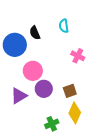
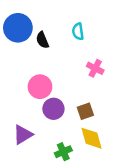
blue circle: (15, 45) -> (18, 28), moved
purple triangle: (19, 96) -> (23, 135), moved
yellow diamond: (75, 113) -> (92, 138), turned -40

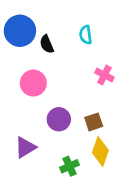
pink circle: (40, 87) -> (33, 83), moved
yellow diamond: (92, 138) -> (100, 151), turned 35

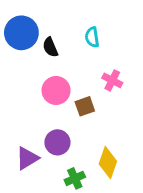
pink circle: (33, 83) -> (56, 90), moved
purple circle: (59, 119) -> (57, 142), moved
brown square: (94, 122) -> (85, 106), moved

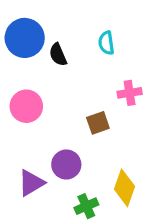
pink cross: (112, 80) -> (130, 93), turned -36
pink circle: (56, 90) -> (26, 106), moved

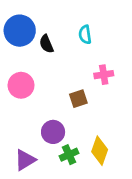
purple triangle: (31, 183) -> (25, 160), moved
green cross: (86, 206) -> (69, 155), moved

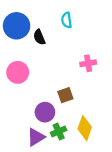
cyan semicircle: (85, 35) -> (67, 20), moved
brown square: (78, 99) -> (65, 95), moved
purple triangle: (25, 160) -> (36, 137), moved

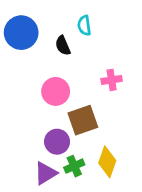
black semicircle: (39, 37) -> (63, 46), moved
pink circle: (18, 72) -> (56, 91), moved
brown square: (65, 95) -> (83, 120), size x1.5

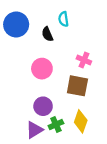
pink cross: (112, 80) -> (84, 60), turned 32
brown square: (83, 120) -> (77, 86), moved, turned 30

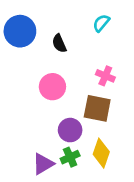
cyan semicircle: (63, 19) -> (101, 23), moved, turned 48
purple circle: (43, 106) -> (70, 130), moved

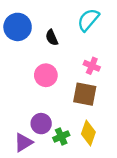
cyan semicircle: (101, 23) -> (88, 20), size x1.5
purple circle: (70, 130) -> (41, 124), moved
purple triangle: (43, 164) -> (23, 142), moved

